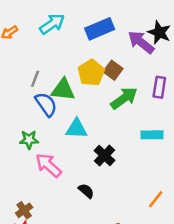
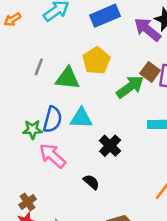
brown square: (113, 70) -> (150, 72), moved
blue semicircle: (46, 104) -> (53, 119), moved, turned 50

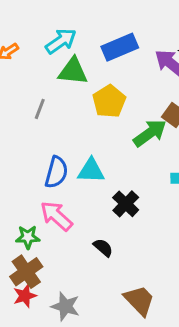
green triangle: (68, 78) -> (73, 71), moved
green star: (33, 129) -> (28, 237), moved
brown cross: (28, 202) -> (26, 272), size x1.5

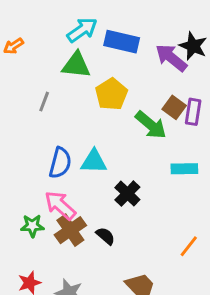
cyan arrow: (61, 41) -> (82, 30), moved
blue rectangle: (120, 47) -> (122, 42), turned 36
green arrow: (150, 133) -> (151, 125), turned 76
brown cross: (26, 272) -> (70, 230), moved

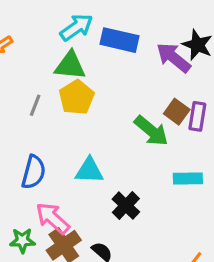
yellow pentagon: (111, 94) -> (76, 97), moved
blue semicircle: (60, 163) -> (34, 172), moved

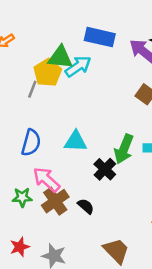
cyan arrow: (76, 27) -> (78, 66), moved
yellow pentagon: (76, 97) -> (48, 73), moved
green arrow: (151, 131) -> (124, 149), moved, turned 72

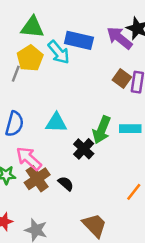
blue rectangle: (100, 37) -> (79, 40), moved
green triangle: (60, 57) -> (32, 27), moved
cyan arrow: (78, 66) -> (59, 52), turned 85

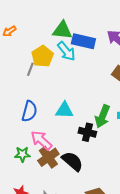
green triangle: (32, 27) -> (62, 30), moved
black cross: (84, 149) -> (87, 132), turned -30
black semicircle: (66, 183) -> (72, 161), size x1.6

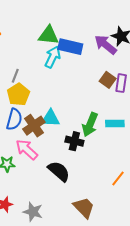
cyan arrow: (66, 51) -> (53, 57), turned -115
yellow pentagon: (42, 56) -> (18, 94), moved
brown cross: (48, 157) -> (34, 126), moved

